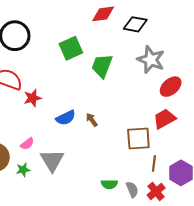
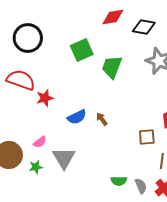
brown square: (138, 139) -> (147, 137), size x0.7

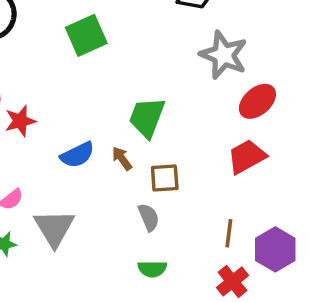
green trapezoid: (112, 67) -> (147, 117), moved
brown square: (147, 137) -> (165, 178), moved
gray semicircle: (141, 186) -> (149, 217), moved

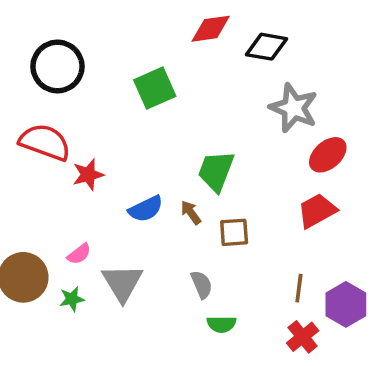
gray semicircle: (149, 217) -> (202, 285), moved

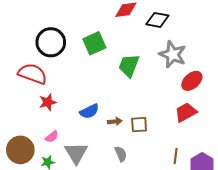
black circle: (57, 66) -> (51, 42), moved
green trapezoid: (216, 171) -> (129, 66), moved
red star: (88, 175) -> (48, 102), moved
brown arrow: (191, 212) -> (115, 121), moved, turned 120

